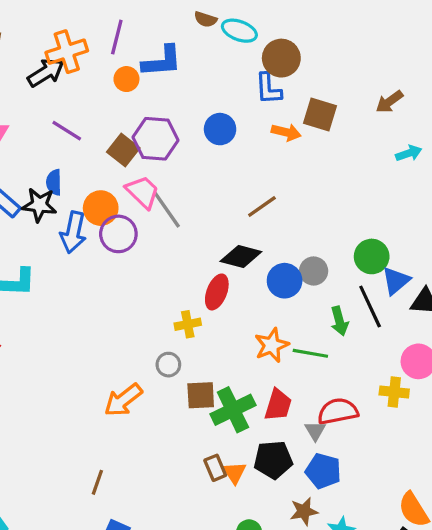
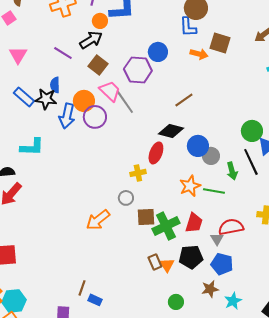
black arrow: (46, 73) -> (91, 40), moved
purple hexagon: (155, 139) -> (138, 70), moved
gray circle: (314, 271) -> (211, 156), moved
brown line: (97, 482) -> (82, 288), moved

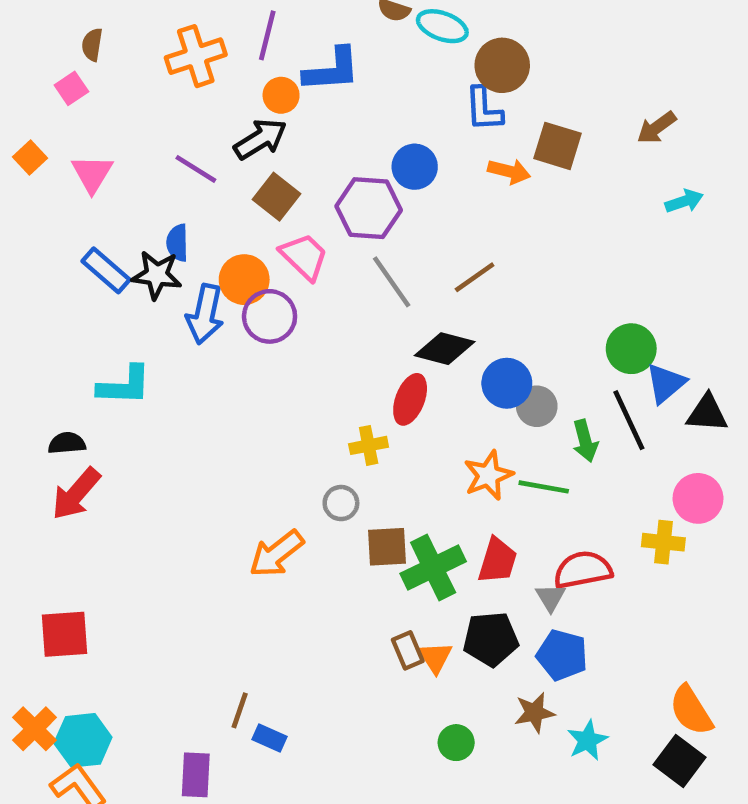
gray line: (125, 102) -> (392, 282), moved

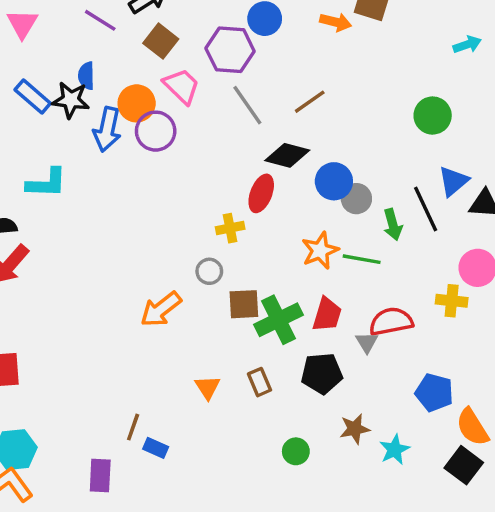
green circle: (631, 349) -> (433, 116), moved
blue pentagon: (562, 655) -> (434, 392), moved
orange triangle: (435, 657) -> (208, 387), moved

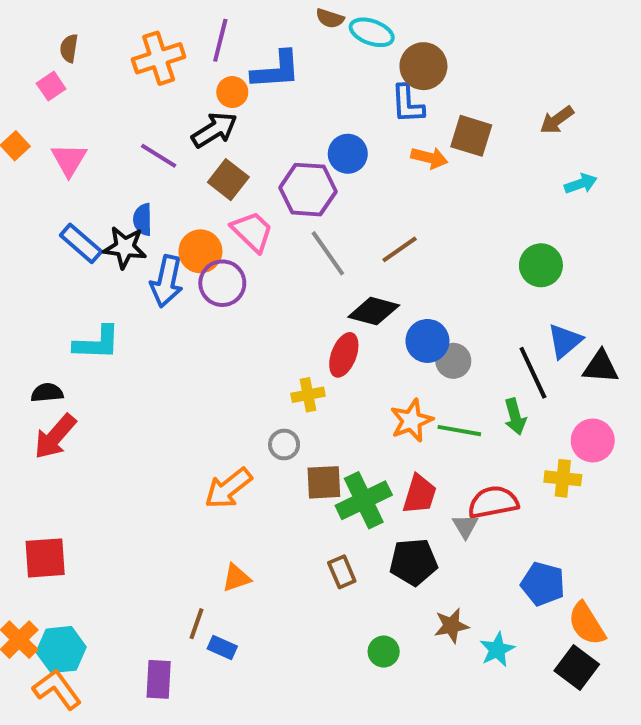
green arrow: (393, 225) -> (515, 417), moved
orange triangle: (208, 387) -> (236, 578), moved, turned 44

